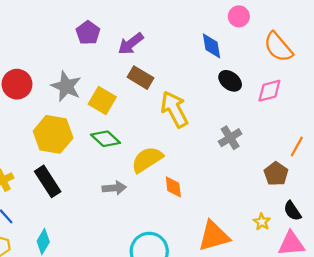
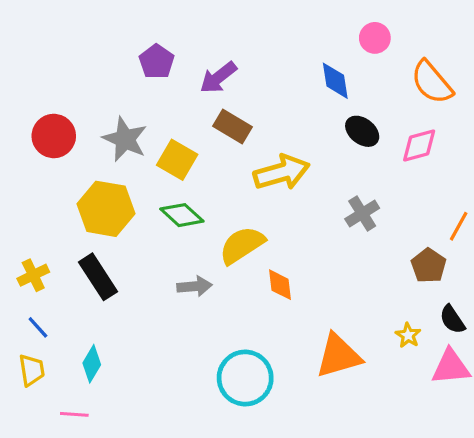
yellow arrow: (174, 109) -> (282, 172), turned 102

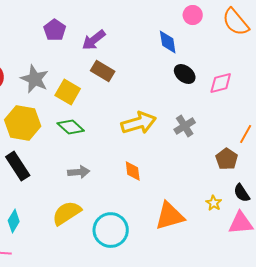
orange semicircle: (432, 82) -> (236, 22), moved
yellow arrow: (282, 172) -> (139, 123), moved
yellow semicircle: (242, 245) -> (67, 213), moved

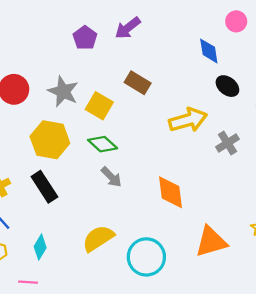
purple arrow: (94, 40) -> (128, 28), moved
yellow arrow: (139, 123) -> (188, 120), moved
orange diamond: (133, 171) -> (170, 192), size x1.5
gray arrow: (79, 172) -> (111, 177), moved, turned 50

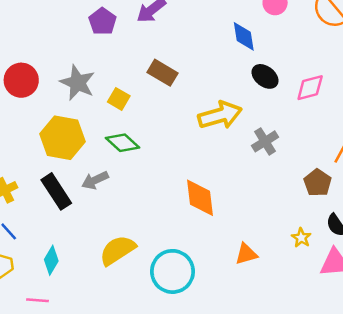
yellow square: (99, 106) -> (119, 99), size x0.7
gray arrow: (111, 177) -> (95, 180), moved, turned 110
orange triangle: (211, 242) -> (246, 254), size x0.6

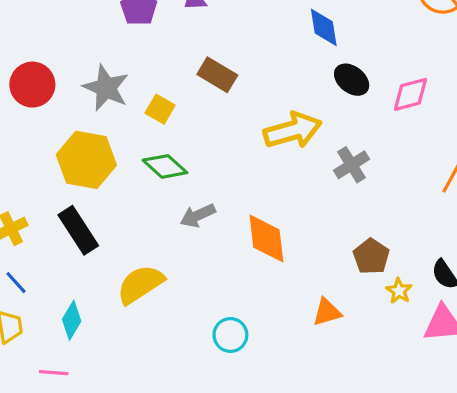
gray arrow: (95, 180) -> (198, 216), moved
brown pentagon: (318, 183) -> (371, 256), moved
yellow semicircle: (117, 250) -> (140, 284), moved
cyan circle: (173, 271) -> (230, 335), size x0.6

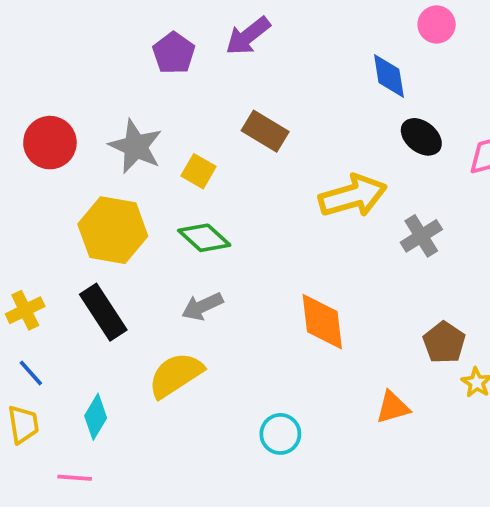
gray arrow: (198, 216) -> (202, 306), moved

